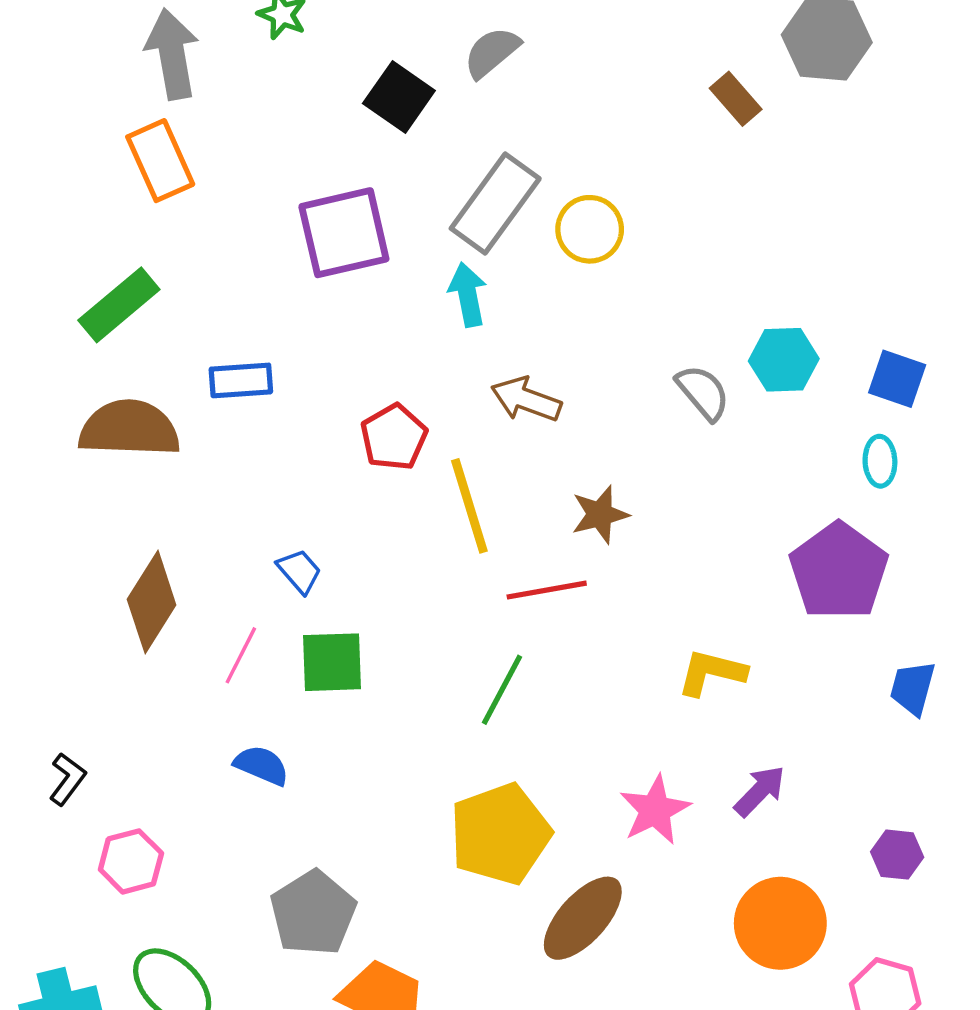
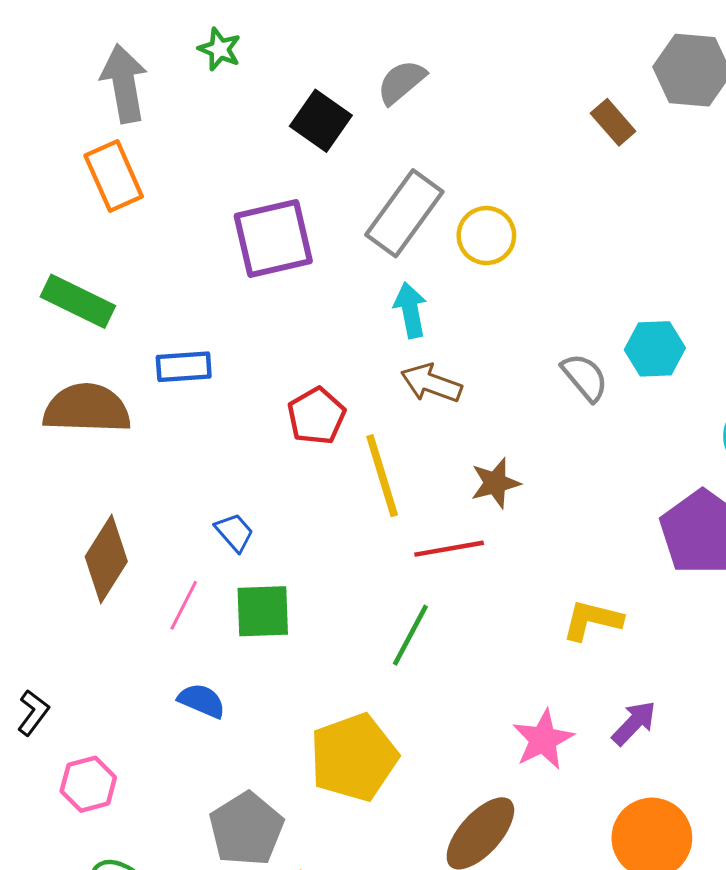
cyan arrow: (468, 295) -> (410, 310), moved
green rectangle: (119, 305) -> (78, 301), turned 66
yellow pentagon: (500, 834) -> (354, 757), moved

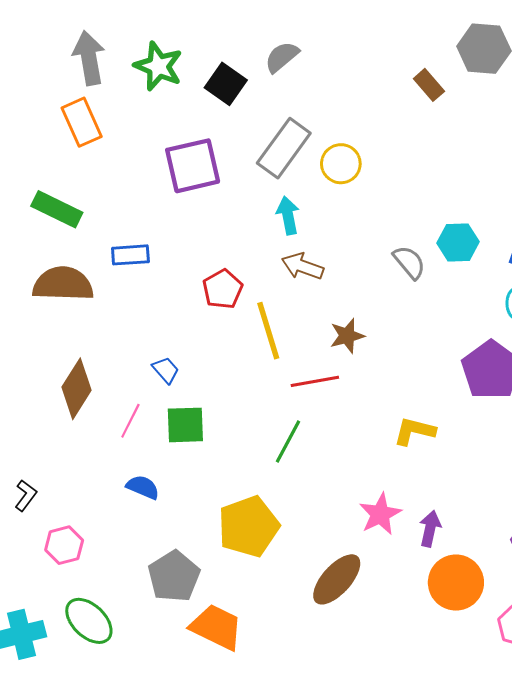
green star: (220, 49) -> (158, 66), moved, size x1.6
purple arrow: (634, 723) -> (430, 529), moved, turned -32

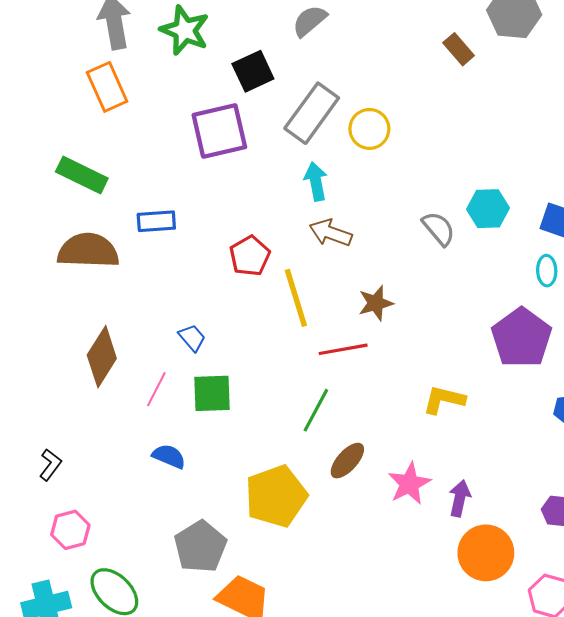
black square: (226, 84) -> (253, 71), moved, turned 30
pink hexagon: (64, 545) -> (70, 530), moved
brown ellipse: (337, 579) -> (347, 461), moved, size x0.7

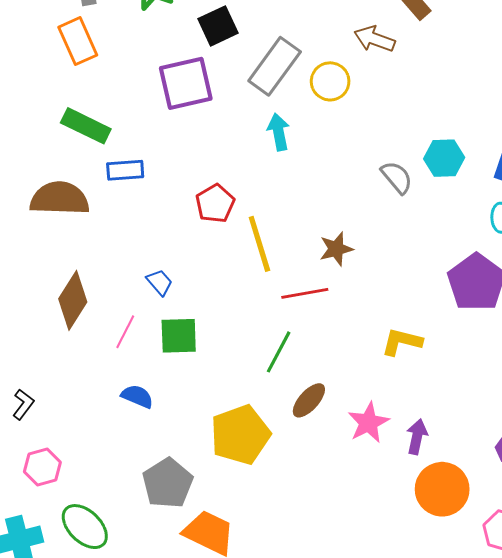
green rectangle: (82, 175) -> (86, 126), moved
brown arrow: (331, 233) -> (375, 39), moved

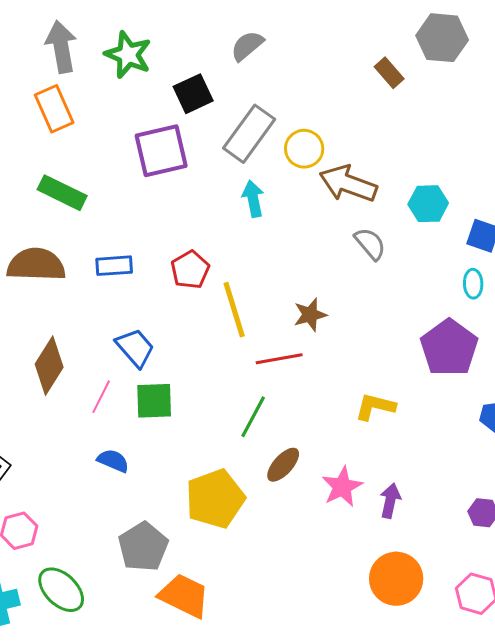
brown arrow: (375, 39) -> (348, 184), moved, size x1.4
cyan hexagon: (444, 158) -> (428, 204), moved
blue rectangle: (125, 170) -> (114, 266), moved
blue trapezoid: (159, 282) -> (135, 348), size x1.5
orange circle: (442, 489) -> (396, 579), moved

